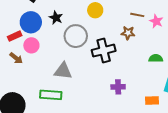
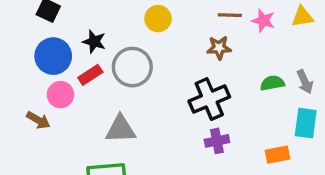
red rectangle: (15, 36) -> (90, 75), moved
black cross: (104, 51) -> (209, 99), moved

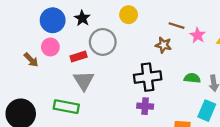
red rectangle: (90, 75) -> (79, 56), moved
gray triangle: (121, 129) -> (84, 81), turned 45

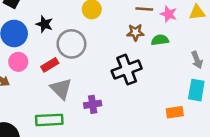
green semicircle: (192, 78) -> (160, 40), moved
purple cross: (145, 106) -> (93, 104), moved

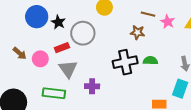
black star: (44, 24) -> (58, 22), moved
green semicircle: (160, 40) -> (150, 61), moved
pink circle: (18, 62) -> (40, 59), moved

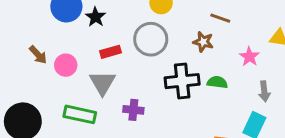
pink star: (168, 22) -> (249, 57), moved
gray circle: (83, 33) -> (151, 39), moved
red rectangle: (62, 48) -> (110, 52), moved

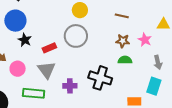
black star: (96, 17) -> (25, 40), moved
brown star: (203, 42) -> (123, 41), moved
pink circle: (66, 65) -> (18, 69), moved
black cross: (182, 81) -> (100, 78), moved, turned 30

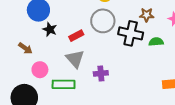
brown star: (123, 41) -> (147, 15), moved
pink circle: (18, 69) -> (40, 70), moved
black cross: (100, 78) -> (131, 33), moved

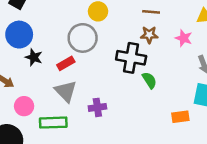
gray circle: (103, 21) -> (83, 38), moved
green semicircle: (156, 42) -> (149, 80), moved, turned 64

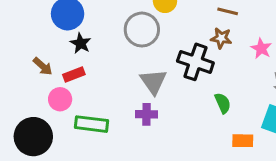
red rectangle: (66, 63) -> (74, 75), moved
green semicircle: (149, 80) -> (223, 103), moved
gray triangle: (66, 91) -> (153, 82), moved

